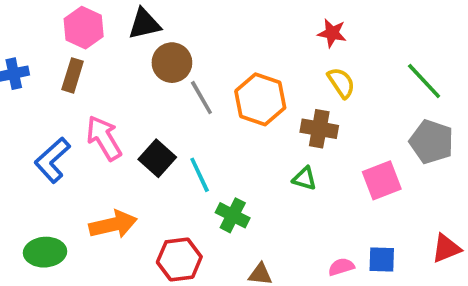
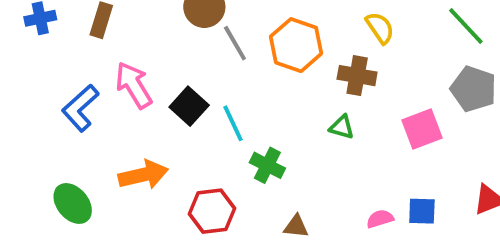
green ellipse: (45, 252) -> (73, 203), turned 54

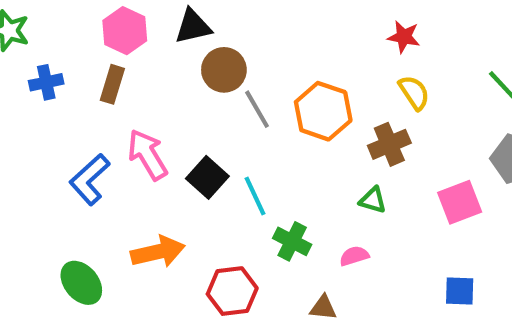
brown cross: (357, 76) -> (389, 144), turned -33
pink semicircle: (380, 219) -> (354, 256), moved

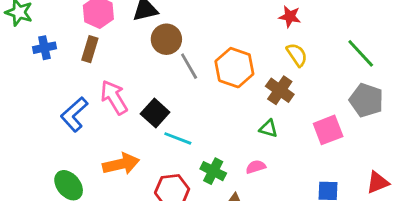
brown cross: (389, 144) -> (280, 90), turned -32
cyan line: (255, 196) -> (178, 138), moved, turned -44
green cross: (292, 241) -> (213, 171), moved

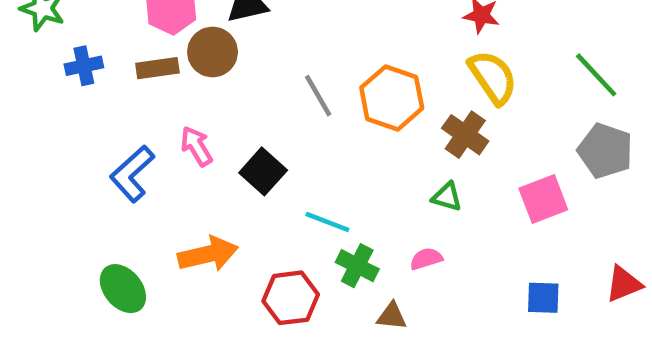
brown circle: (166, 39) -> (213, 52), moved
brown rectangle: (90, 49) -> (157, 68), turned 65
yellow semicircle: (297, 55) -> (493, 77), size x1.4
pink arrow: (114, 97) -> (196, 146), size x0.7
cyan line: (178, 138) -> (327, 222), moved

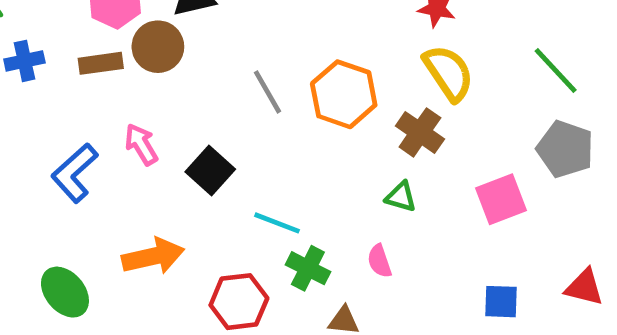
pink semicircle: (426, 259) -> (379, 261), turned -92
red triangle: (624, 284) -> (584, 287), turned 36

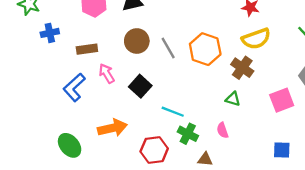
brown circle: (158, 47) -> (137, 41), moved
brown rectangle: (101, 63) -> (87, 49), moved
yellow semicircle: (449, 73) -> (256, 39), turned 104

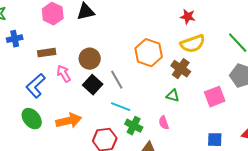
brown circle: (137, 41) -> (90, 59), moved
gray line: (168, 48) -> (117, 80), moved
green ellipse: (70, 145) -> (32, 119), moved

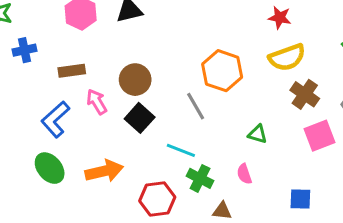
brown cross: (181, 69) -> (305, 94), moved
gray line: (117, 80) -> (196, 106), moved
blue square: (215, 140) -> (300, 199), moved

